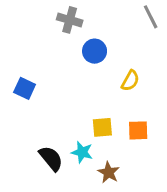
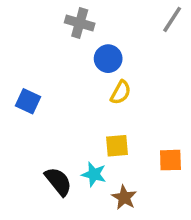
gray line: (151, 17) -> (172, 19), turned 60
yellow semicircle: (130, 81) -> (121, 92), moved
orange square: (138, 130) -> (170, 160), moved

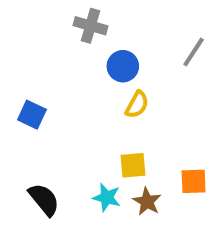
gray line: (172, 19) -> (194, 52), moved
black semicircle: (58, 181) -> (44, 200), moved
brown star: (124, 197) -> (147, 202), moved

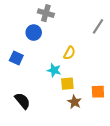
blue circle: (123, 66) -> (34, 33), moved
cyan star: (107, 197) -> (54, 70), moved

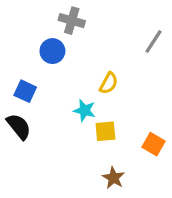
orange square: (98, 92) -> (154, 144), turned 32
black semicircle: (22, 101) -> (19, 126), moved
brown star: (74, 102) -> (113, 178), moved

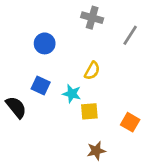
gray cross: (72, 21) -> (92, 18), moved
blue square: (25, 91) -> (41, 86), moved
brown star: (113, 178) -> (96, 151), turned 30

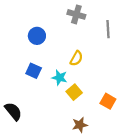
gray line: (130, 35) -> (108, 29), turned -36
black semicircle: (16, 107) -> (13, 111), moved
yellow square: (89, 111) -> (74, 92), turned -35

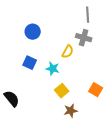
gray cross: (76, 14) -> (84, 38), moved
gray line: (108, 29) -> (88, 15), moved
yellow square: (74, 92) -> (62, 91), moved

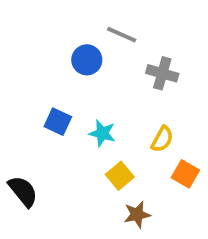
gray line: (88, 15) -> (122, 35), moved, turned -63
blue circle: (33, 32) -> (87, 60), moved
yellow semicircle: (68, 52) -> (162, 139), moved

